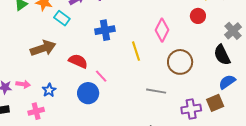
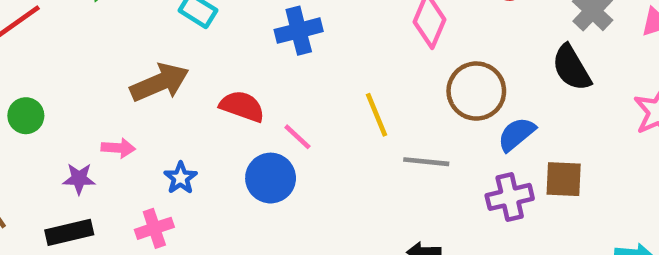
yellow line: (136, 51) -> (377, 115), moved
blue semicircle: (227, 82) -> (516, 134), moved
pink arrow: (23, 84) -> (118, 148), moved
brown square: (215, 103) -> (564, 179), turned 30

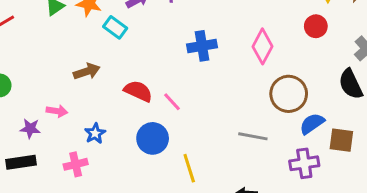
blue cross: (299, 31) -> (202, 46), moved
brown arrow: (160, 83) -> (87, 71), size x0.7
yellow line: (377, 115) -> (189, 168), moved
pink line: (297, 137) -> (172, 102), moved
brown square: (564, 179) -> (341, 140), moved

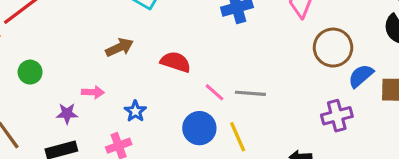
pink line: (172, 102) -> (214, 92), moved
gray line: (253, 136) -> (250, 93), moved
blue circle: (153, 138) -> (199, 128), moved
purple cross: (304, 163) -> (337, 116), moved

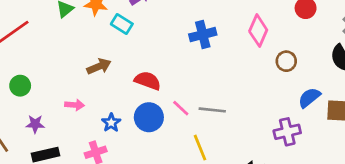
brown circle: (333, 48) -> (286, 61), moved, size x0.6
purple star: (67, 114) -> (35, 124), moved
blue circle: (199, 128) -> (149, 117), moved

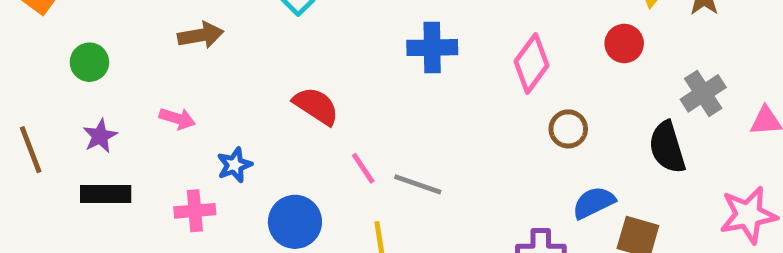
brown arrow: (99, 66) -> (201, 35), moved
blue circle: (149, 117) -> (295, 222), moved
purple star: (35, 124) -> (100, 136), turned 30

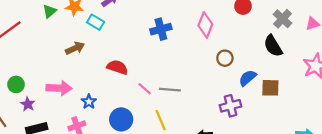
brown arrow: (201, 35) -> (75, 48), moved
green circle: (89, 62) -> (16, 84), moved
pink arrow: (177, 119) -> (59, 88), size x1.6
brown circle: (568, 129) -> (225, 58), moved

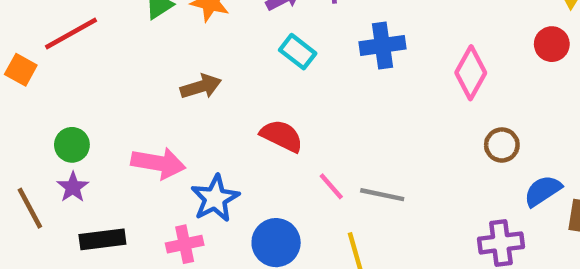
cyan rectangle: (96, 22) -> (298, 52), moved
blue cross: (161, 29) -> (382, 45), moved
blue star: (89, 102) -> (215, 198), size x1.5
purple star: (28, 104) -> (73, 187), moved

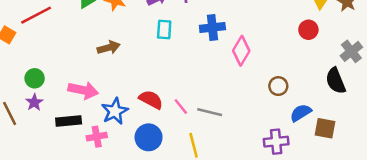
cyan rectangle: (298, 52) -> (164, 30), turned 54
pink diamond: (471, 73) -> (241, 51), moved
red semicircle: (282, 136) -> (151, 100), moved
black rectangle: (102, 239) -> (69, 121), moved

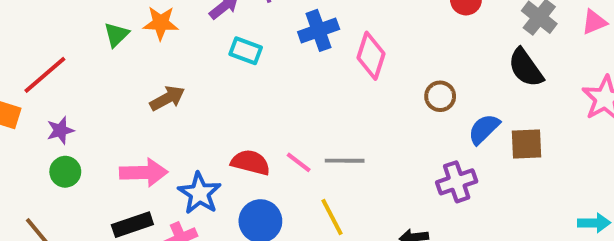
cyan rectangle: (164, 30) -> (246, 51), turned -60
purple star: (34, 102) -> (60, 130), moved, turned 30

